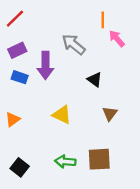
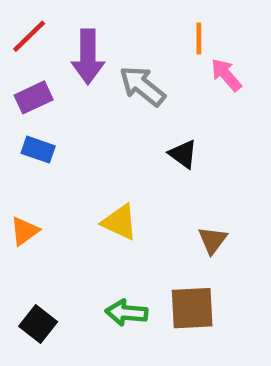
purple arrow: (45, 65) -> (88, 57), moved
brown triangle: (110, 114) -> (213, 240), moved

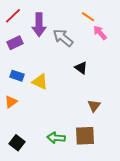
orange line: (199, 39) -> (88, 17), turned -56
blue rectangle: (38, 150) -> (17, 76), moved
yellow triangle: (120, 222) -> (40, 82), moved

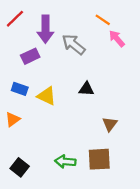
purple rectangle: (15, 43) -> (30, 56), moved
black triangle: (81, 68) -> (86, 89), moved, turned -32

